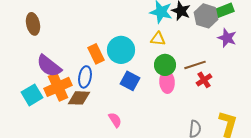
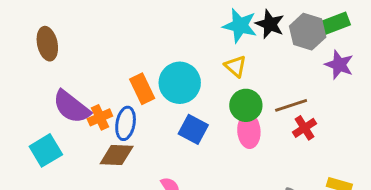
yellow triangle: (158, 39) -> (235, 66), turned 35
orange cross: (58, 87) -> (100, 117), moved, size x0.6

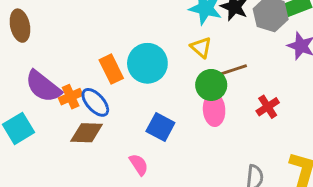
brown line: (291, 105) -> (231, 70), moved
blue ellipse: (126, 123) -> (95, 102), turned -52
blue square: (193, 129) -> (160, 127), moved

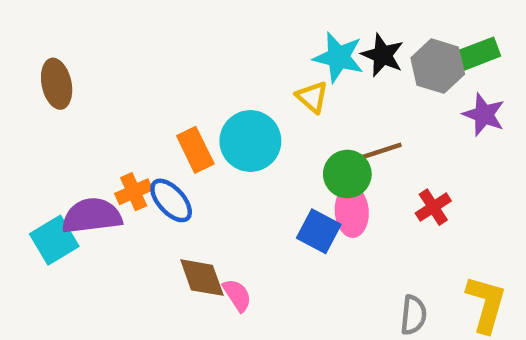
yellow triangle: (201, 47) -> (312, 97), moved
purple semicircle: (43, 86) -> (92, 216), moved, turned 135
blue square: (160, 127) -> (319, 231), moved
brown diamond: (87, 133) -> (202, 278), moved, turned 68

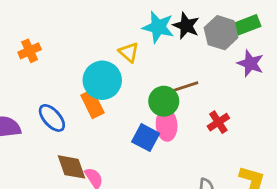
yellow triangle: (312, 97) -> (129, 52), moved
orange rectangle: (195, 150) -> (92, 104), moved
orange cross: (134, 192) -> (30, 51), moved

